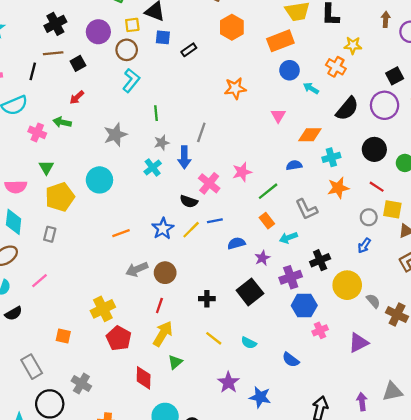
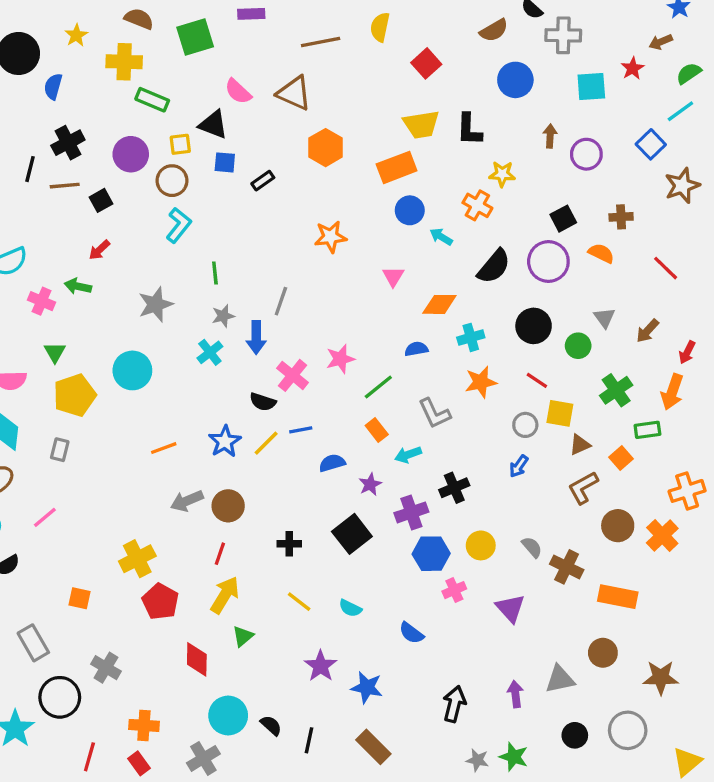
black line: (33, 71) -> (30, 169), moved
yellow circle: (347, 285) -> (481, 545), moved, size x0.7
purple triangle: (359, 343) -> (510, 608), turned -45

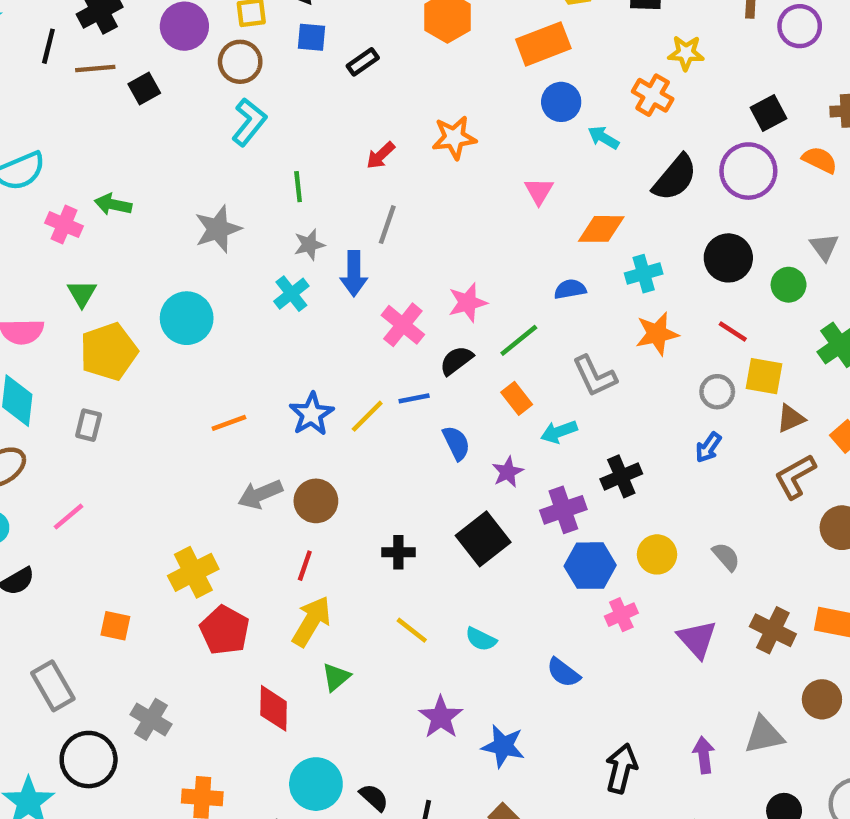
red arrow: (99, 250) -> (381, 155), moved
black semicircle: (263, 402) -> (456, 361), moved, turned 125
blue semicircle: (332, 463) -> (456, 443), turned 80
brown cross: (567, 567) -> (773, 630), moved

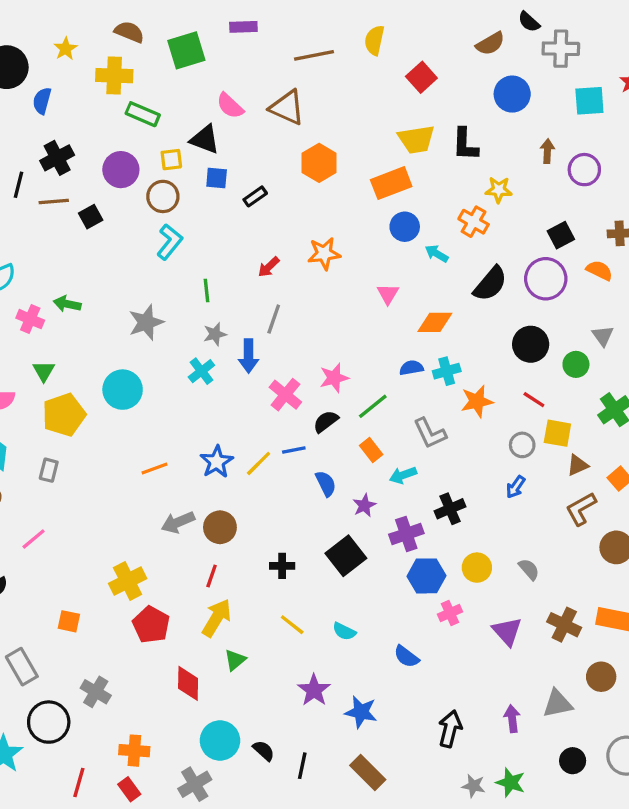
cyan cross: (644, 274) -> (447, 371), moved

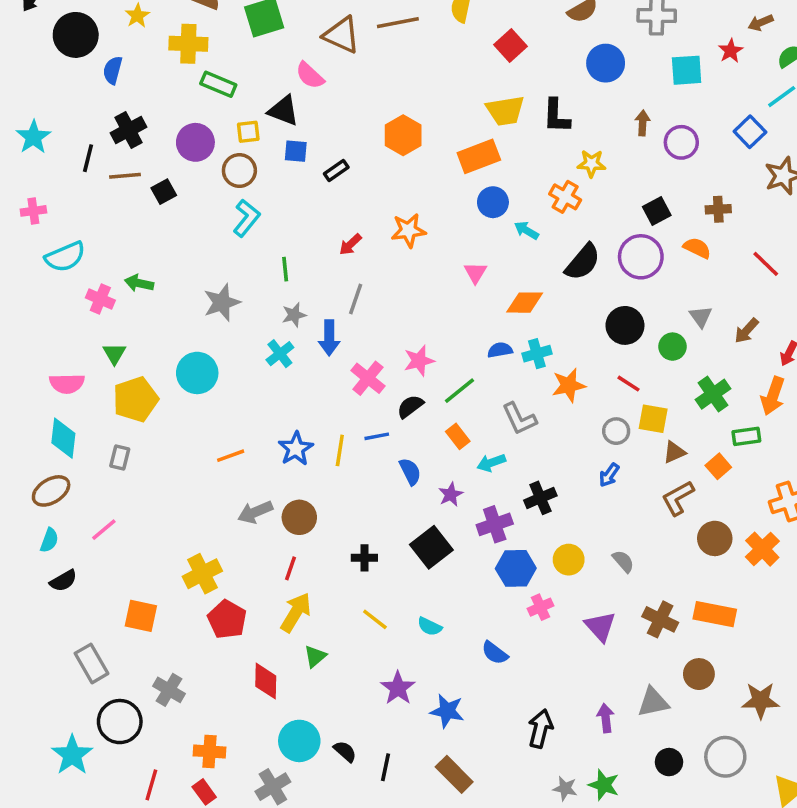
brown triangle: (287, 107) -> (342, 35), moved
yellow line: (259, 463) -> (340, 450), turned -36
orange square: (69, 621) -> (141, 616), size x1.4

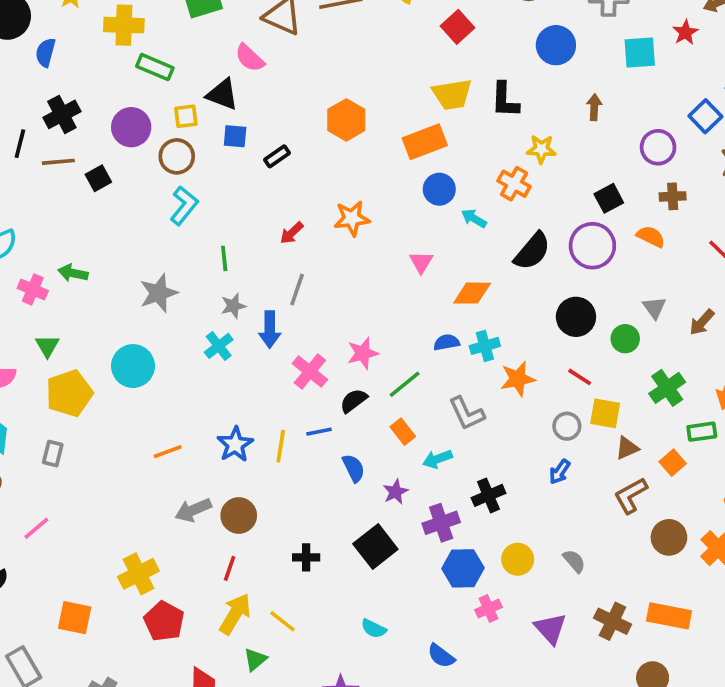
purple circle: (681, 142) -> (658, 147), moved
yellow line: (375, 619) -> (282, 621), moved

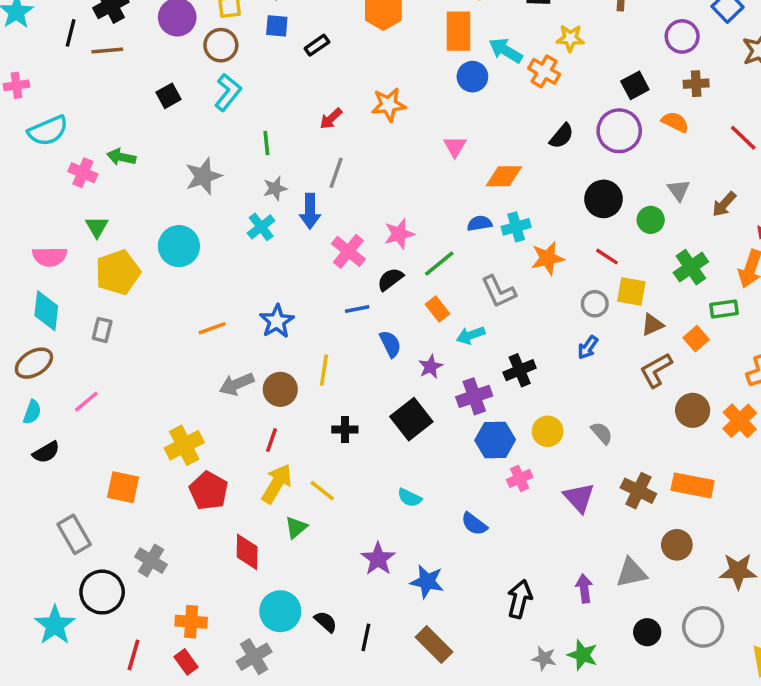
orange rectangle: (425, 142) -> (458, 31), turned -69
black square: (98, 178) -> (168, 96), moved
cyan arrow: (474, 218) -> (506, 50), moved, size x1.4
black semicircle: (532, 251) -> (562, 136), size x0.7
yellow line: (281, 446) -> (324, 370), moved

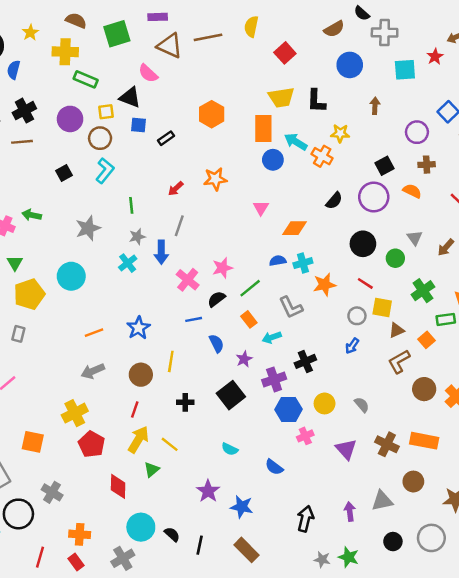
gray arrow: (237, 384) -> (93, 371), moved

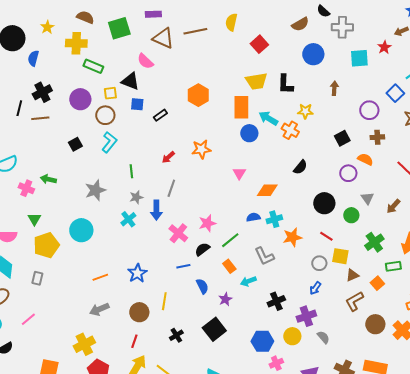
purple circle: (374, 197) -> (348, 173), moved, size x0.7
purple cross: (274, 379) -> (306, 316), moved
black cross: (185, 402) -> (176, 335), turned -32

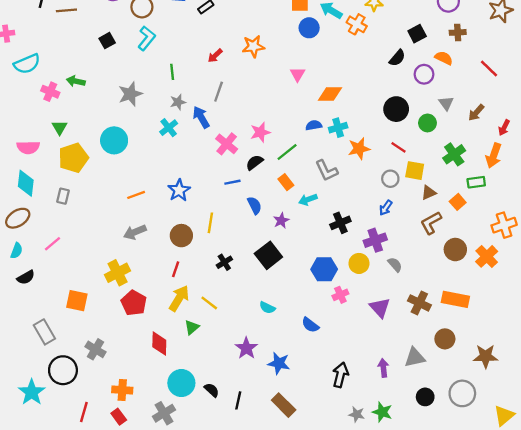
black semicircle: (300, 167) -> (397, 58), moved
blue arrow: (156, 210) -> (201, 117), turned 150

